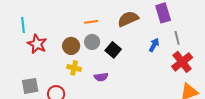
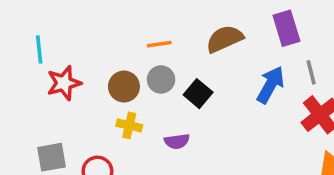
red star: (37, 44) -> (64, 83), turned 30
blue arrow: (154, 45) -> (271, 85), size x1.5

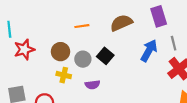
gray circle: (161, 79) -> (83, 59), moved

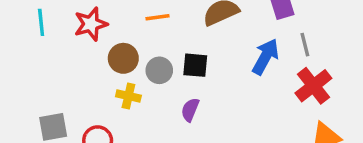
red star: (24, 49) -> (91, 24), moved
black square: (105, 56) -> (195, 65), turned -35
purple semicircle: (92, 85) -> (190, 110), moved, turned 120

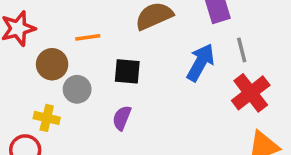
orange line: (158, 17) -> (88, 37), moved
gray circle: (159, 70) -> (77, 89), moved
yellow cross: (128, 96) -> (47, 118), moved

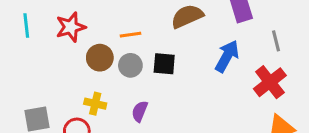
gray line: (242, 50) -> (276, 41), moved
gray circle: (77, 89) -> (130, 65), moved
purple semicircle: (122, 118) -> (140, 111), moved

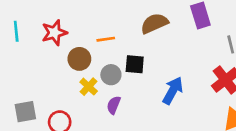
blue arrow: (227, 56) -> (173, 91), moved
gray circle: (130, 65) -> (111, 75), moved
yellow cross: (95, 104) -> (89, 87), moved, turned 30

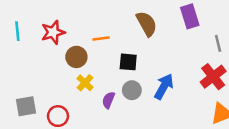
brown semicircle: (154, 23) -> (147, 24), turned 85
gray circle: (111, 75) -> (132, 90), moved

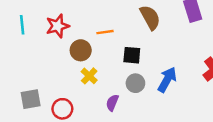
purple semicircle: (108, 100) -> (112, 103), moved

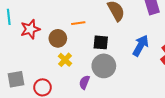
red star: (58, 26) -> (30, 29), moved
blue arrow: (167, 80) -> (141, 46), moved
gray circle: (135, 83) -> (104, 66), size x1.5

